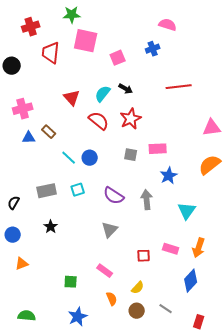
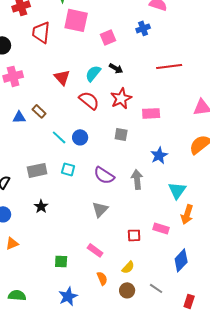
pink cross: (23, 109) -> (13, 76), moved
pink rectangle: (158, 149) -> (151, 113), moved
cyan square: (78, 190) -> (68, 169), turned 32
orange arrow: (199, 248) -> (187, 214), moved

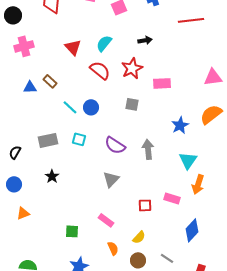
red line: (169, 66) -> (191, 20), moved
black arrow: (116, 68) -> (145, 40), moved, turned -40
blue star: (159, 155) -> (180, 125), moved

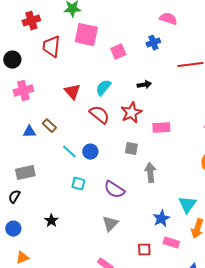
blue star: (180, 125) -> (161, 219), moved
gray rectangle: (48, 140) -> (25, 173), moved
gray arrow: (148, 149) -> (150, 173), moved

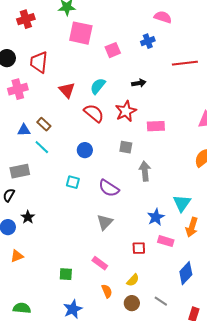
red trapezoid: (51, 47) -> (39, 62), moved
cyan line: (69, 152) -> (42, 147), moved
black star: (51, 221) -> (28, 217), moved

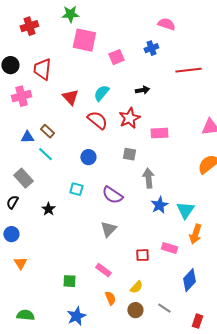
gray rectangle: (20, 171) -> (23, 178), turned 60
black star: (28, 217) -> (48, 209), moved
blue star: (156, 217) -> (159, 205), moved
orange triangle: (17, 256) -> (20, 263), turned -40

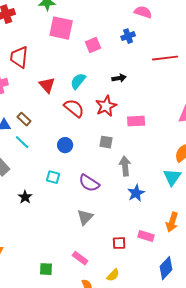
cyan triangle: (185, 210) -> (172, 177), moved

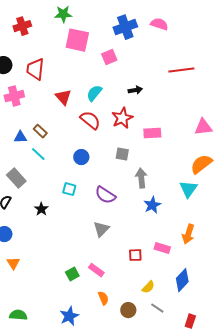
blue cross: (128, 36) -> (125, 27), moved, size x1.6
green square: (46, 269) -> (72, 274), moved, turned -32
yellow semicircle: (113, 275) -> (148, 287), moved

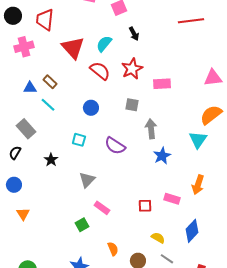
black arrow: (135, 90) -> (134, 34), moved, turned 72
red triangle: (63, 97) -> (73, 48), size x1.4
gray triangle: (101, 229) -> (87, 180), moved
pink rectangle: (96, 270) -> (102, 208), moved
yellow semicircle: (148, 287) -> (158, 238), turned -104

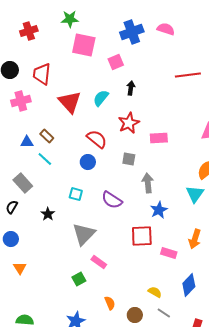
black arrow: (134, 34) -> (131, 88), turned -144
red semicircle: (100, 71) -> (97, 139), moved
gray triangle: (87, 180) -> (84, 234), size x1.4
red square: (145, 206) -> (142, 236), moved, size x1.6

